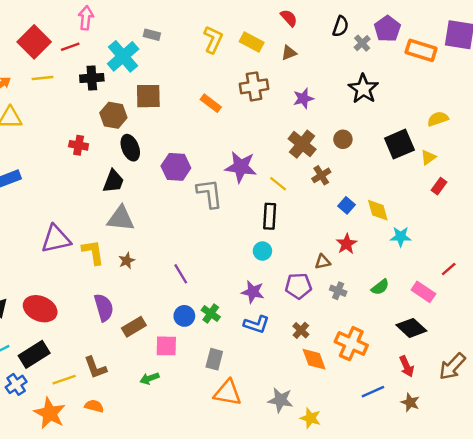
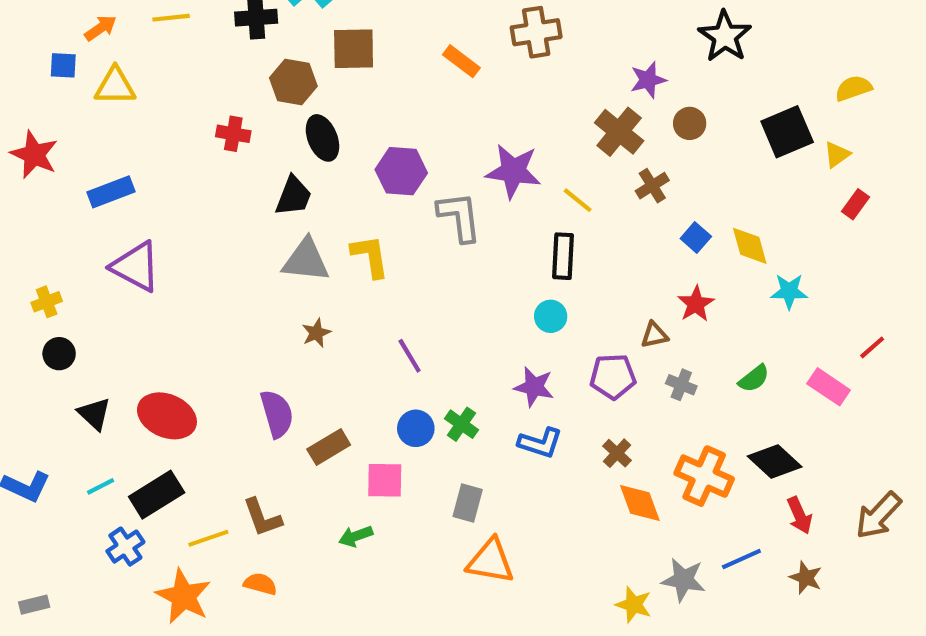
purple star: (303, 98) -> (648, 80), moved
purple triangle: (56, 239) -> (136, 267), moved, turned 40
yellow L-shape: (93, 252) -> (370, 256), moved
black diamond: (411, 328) -> (775, 462), moved
gray star: (280, 400) -> (683, 580), moved

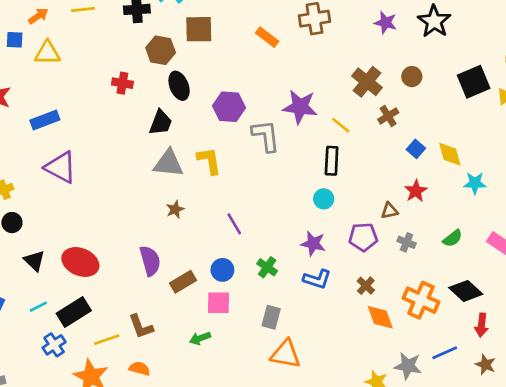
purple star: (648, 80) -> (386, 23), moved, turned 30
blue circle: (416, 428) -> (222, 270), moved
red arrow: (800, 515) -> (482, 325), turned 30

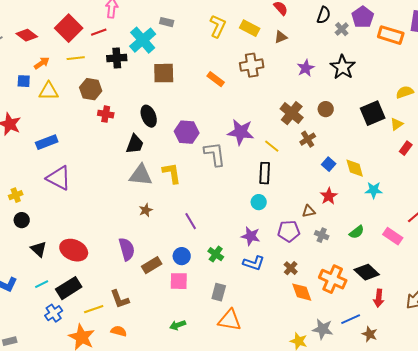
purple star: (386, 23) -> (306, 68), turned 30
brown hexagon: (161, 50) -> (91, 89), moved
green arrow: (200, 338) -> (178, 325), moved
brown star: (485, 365) -> (370, 334), moved

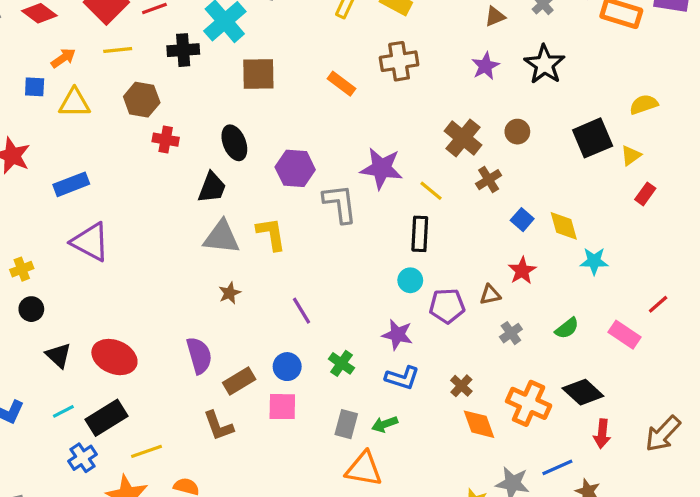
brown triangle: (281, 37) -> (495, 16), moved
purple pentagon: (289, 231) -> (447, 306), moved
gray cross: (322, 235) -> (511, 333), turned 32
brown L-shape: (120, 299) -> (218, 426), moved
green arrow: (178, 325) -> (385, 424), moved

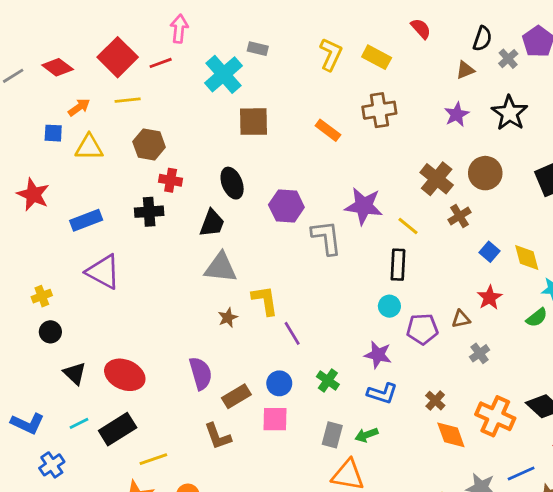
black cross: (183, 50) -> (149, 212), moved
brown circle: (517, 132) -> (485, 173), size x1.5
yellow L-shape: (271, 234) -> (265, 300), moved
green semicircle: (567, 328) -> (537, 318), moved
blue cross: (82, 458) -> (52, 465), moved

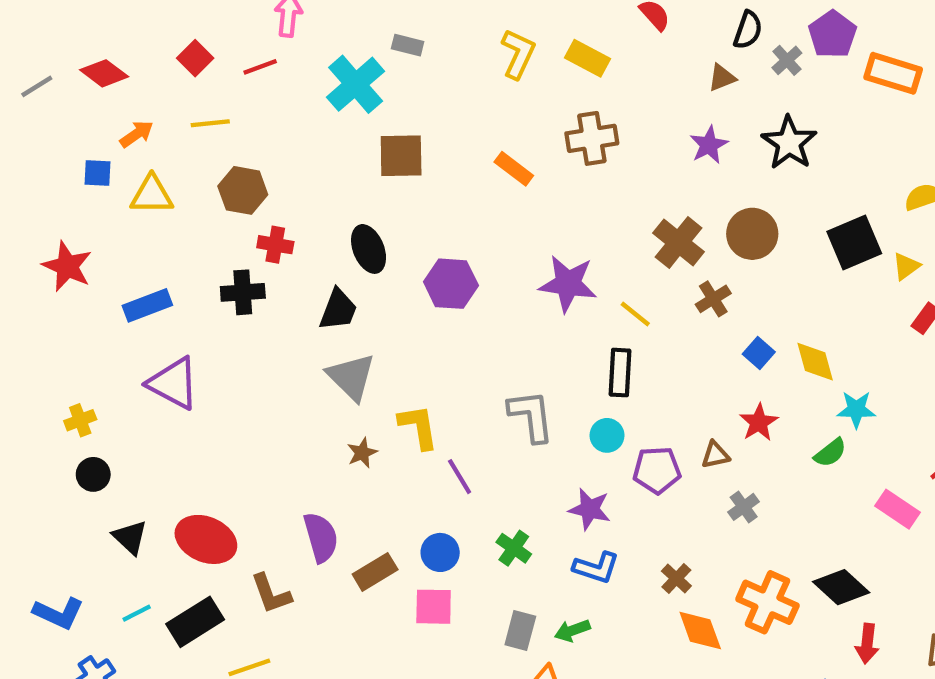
red square: (118, 57) -> (195, 58), size x0.6
gray L-shape: (326, 237) -> (531, 416), moved
gray triangle: (221, 268) -> (351, 377), turned 39
brown L-shape: (218, 436) -> (271, 594), moved

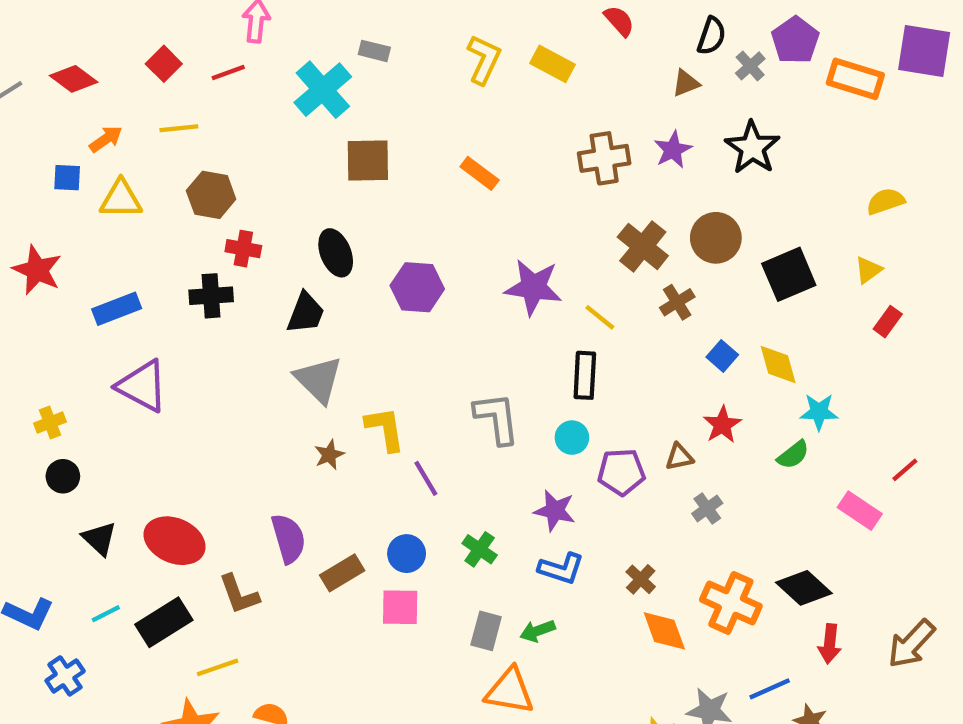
brown cross: (592, 138) -> (604, 158), moved
black square: (854, 242) -> (789, 274), moved

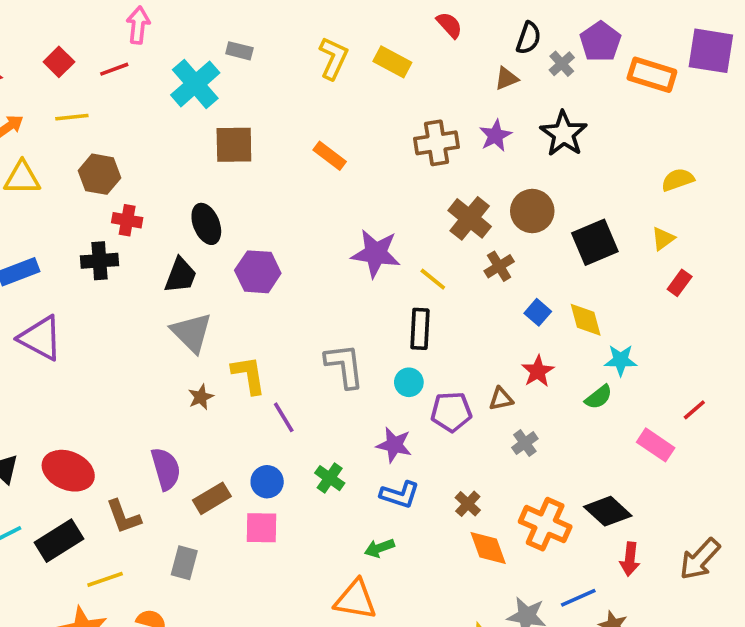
purple hexagon: (417, 287) -> (258, 272), moved
gray rectangle: (486, 631) -> (184, 563), moved

